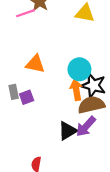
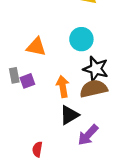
cyan circle: (79, 69) -> (81, 39), moved
orange arrow: (76, 90) -> (63, 86), moved
purple arrow: (86, 126) -> (88, 135), moved

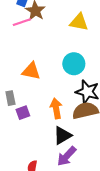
purple square: (27, 81) -> (23, 113), moved
purple arrow: (88, 135) -> (67, 156), moved

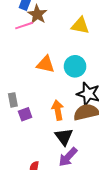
orange triangle: (31, 71) -> (45, 64), moved
black triangle: (62, 135) -> (64, 137), turned -36

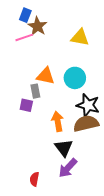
gray rectangle: (13, 100) -> (35, 91), moved
purple square: (25, 114) -> (26, 105), moved, turned 32

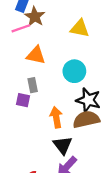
orange triangle: (46, 76) -> (36, 55), moved

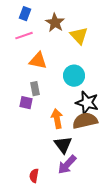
brown star: (35, 17) -> (55, 23), moved
yellow triangle: (80, 28) -> (79, 36), turned 36

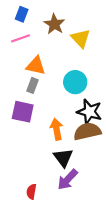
gray rectangle: (35, 89) -> (33, 85), moved, turned 32
purple square: (26, 103) -> (23, 112), size x1.5

